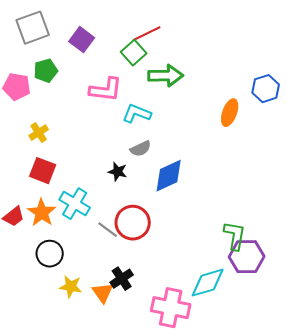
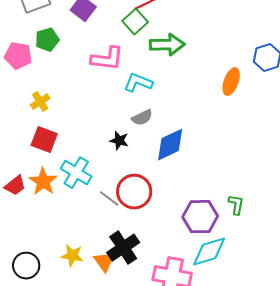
green L-shape: (235, 236) -> (236, 205), size x0.7
black circle: (50, 254) -> (26, 266), moved
purple hexagon: (247, 257) -> (200, 217), moved
black cross: (122, 279) -> (123, 248), size x1.4

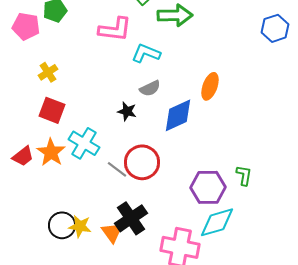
orange ellipse: (231, 82) -> (210, 86), moved
black circle: (26, 266) -> (62, 225), moved

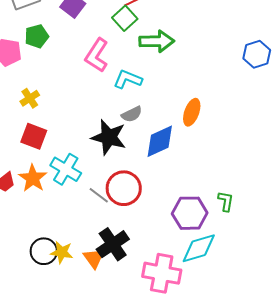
pink L-shape: (115, 29) -> (97, 55), turned 116
black star: (127, 111) -> (109, 137), size x1.8

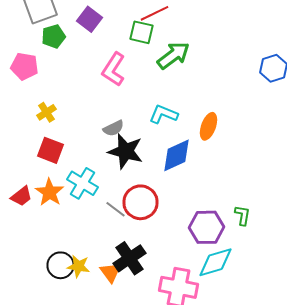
green square: (125, 18) -> (142, 32), turned -35
green pentagon: (37, 36) -> (54, 36), moved
green arrow: (157, 41) -> (174, 55), turned -36
cyan L-shape: (128, 79) -> (164, 114), moved
gray semicircle: (132, 114) -> (114, 128), moved

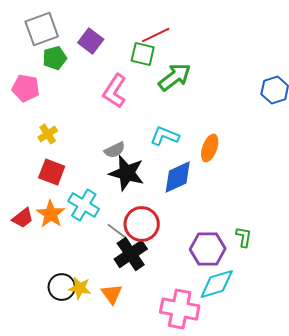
black cross: (130, 258) -> (131, 254), moved

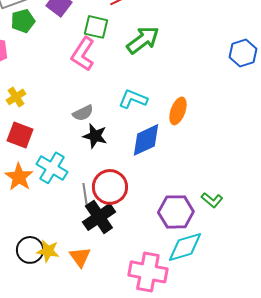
green square: (143, 54) -> (96, 27), moved
black star: (127, 173) -> (95, 136), size x0.7
gray line: (117, 231) -> (85, 194), turned 45
green L-shape: (244, 237) -> (212, 200), turned 120

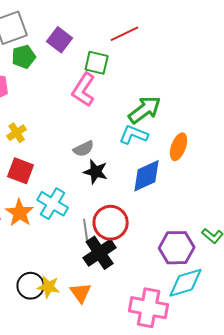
green arrow: (143, 40) -> (145, 110), moved

